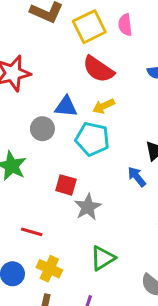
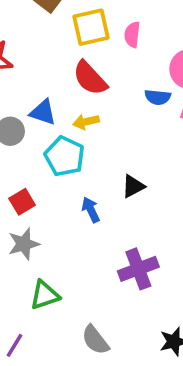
blue arrow: (137, 177) -> (91, 210), moved
red square: (66, 185) -> (22, 202), turned 30
gray star: (88, 207) -> (24, 244), moved

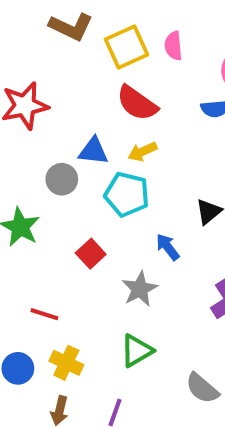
gray star: (24, 244) -> (140, 289), moved

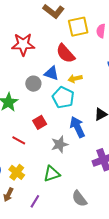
red semicircle: (137, 103) -> (65, 54), moved
blue arrow: (168, 247) -> (77, 127), size x1.5
red line: (44, 314) -> (19, 140), moved

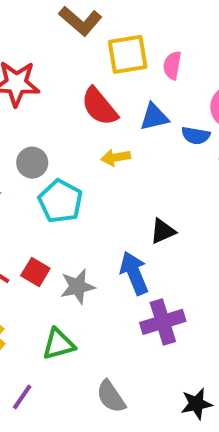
blue triangle: (52, 73) -> (154, 117), moved, turned -35
cyan pentagon: (63, 98) -> (60, 201), moved
red square: (40, 122) -> (35, 272), moved, turned -32
blue arrow: (77, 127) -> (134, 273), moved

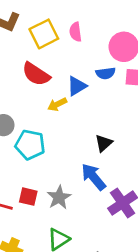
blue triangle: (154, 117) -> (77, 86), moved

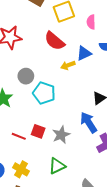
pink semicircle: (76, 32) -> (91, 22), moved

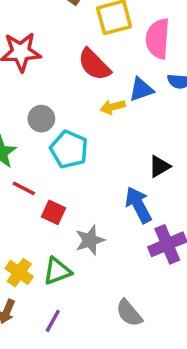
pink semicircle: (91, 22) -> (158, 39), size x1.6
gray star: (61, 135) -> (90, 240), moved
red line: (19, 136) -> (24, 188), moved
green triangle: (57, 166) -> (57, 271), moved

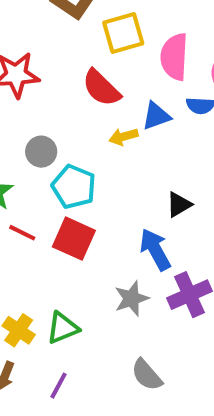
red square: (54, 212) -> (74, 239), moved, size x1.5
gray star: (90, 240) -> (132, 299), moved

